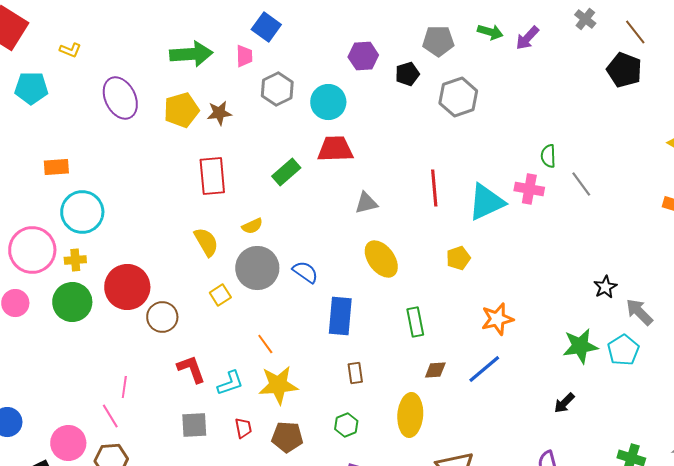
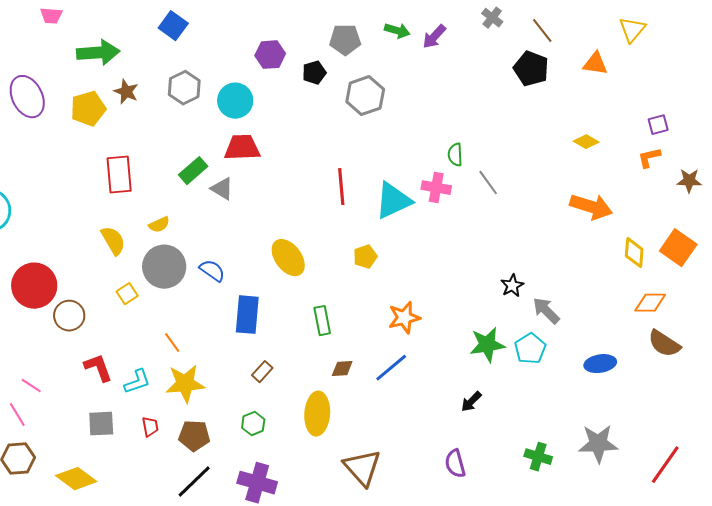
pink trapezoid: (244, 56) -> (51, 16), moved, turned 95
brown star: (219, 113) -> (126, 92), moved, turned 30
gray triangle: (366, 203) -> (222, 189), moved, turned 45
brown rectangle: (355, 373) -> (262, 372), turned 50
pink line: (124, 387) -> (31, 386), turned -65

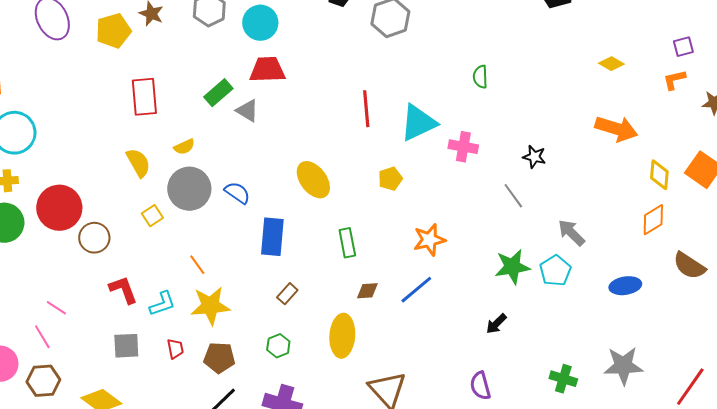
gray line: (488, 183) -> (513, 196), moved
pink cross: (436, 188) -> (463, 147), moved
black star: (512, 286) -> (534, 157), moved, turned -30
orange diamond: (650, 303) -> (653, 220), moved, turned -32

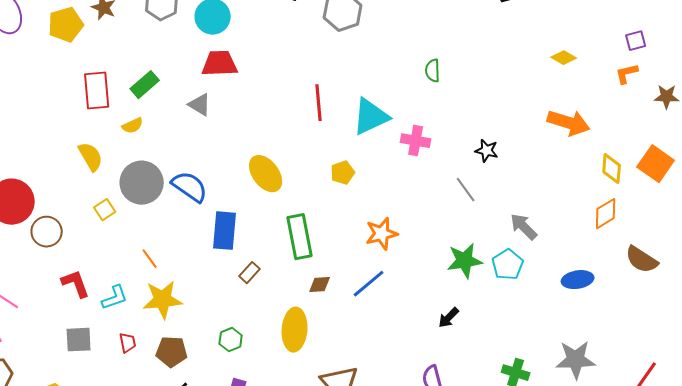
green rectangle: (218, 93) -> (145, 85), moved
yellow semicircle: (184, 147) -> (133, 126), moved
blue semicircle: (237, 193) -> (190, 187), size x1.4
green rectangle: (347, 243) -> (300, 237), size x1.5
brown rectangle: (287, 294) -> (250, 273), moved

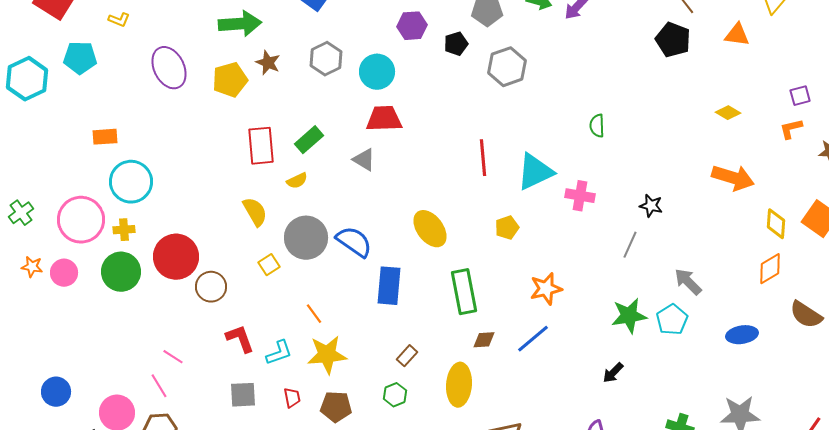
gray line: (466, 190) -> (630, 245), turned 60
brown rectangle: (250, 273) -> (407, 356), moved

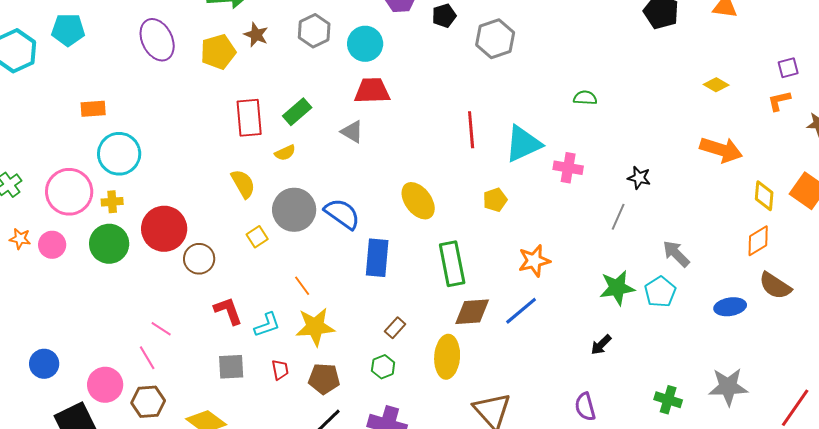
green semicircle: (597, 126) -> (585, 98), turned 95
brown semicircle: (806, 315) -> (775, 286), moved
brown diamond: (484, 340) -> (472, 312), size x1.6

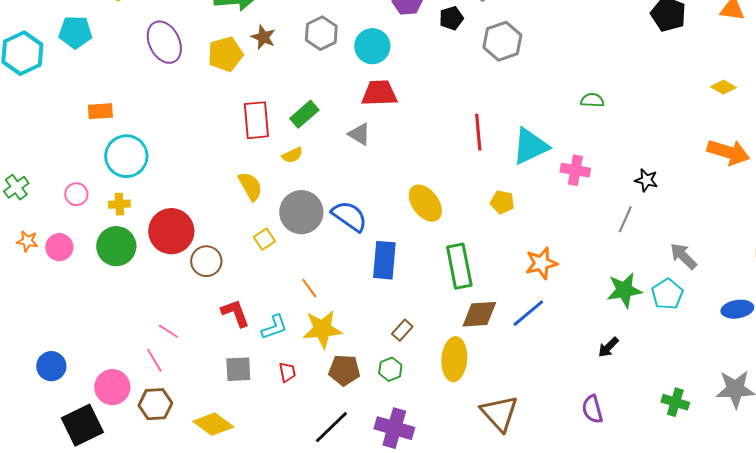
pink circle: (69, 192) -> (76, 194), size x0.5
yellow pentagon: (495, 200) -> (502, 202), turned 30
brown pentagon: (324, 379) -> (344, 370), moved

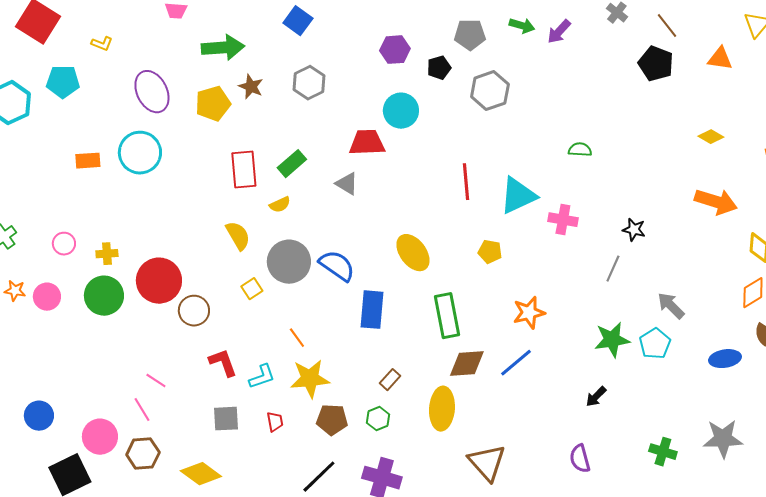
cyan circle: (372, 46) -> (401, 111), moved
cyan circle: (126, 156) -> (140, 153), moved

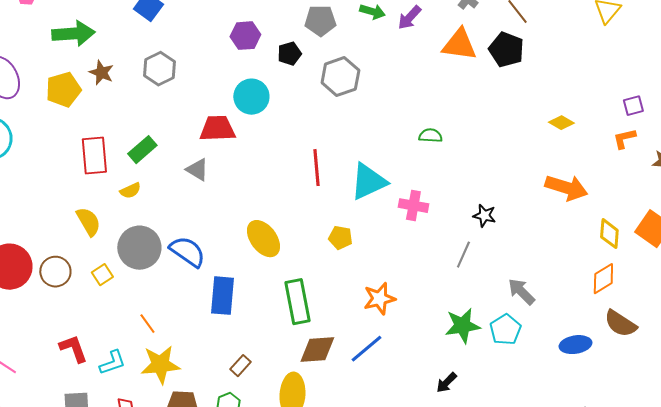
orange triangle: (720, 59) -> (459, 45), moved, size x1.4
brown circle: (194, 311) -> (55, 272), moved

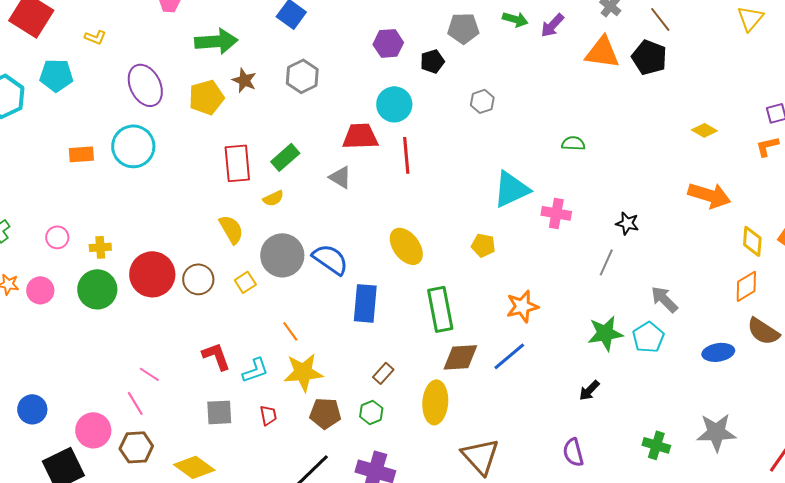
gray hexagon: (340, 77) -> (482, 101), moved, size x0.6
red line: (316, 168) -> (406, 155), moved

